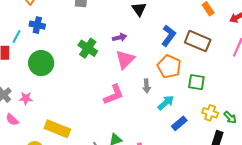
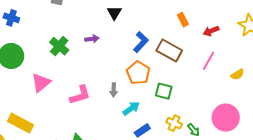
pink triangle: (125, 59) -> (41, 83), moved

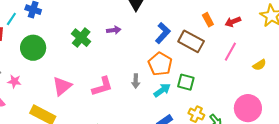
orange rectangle: (183, 20) -> (208, 20), moved
pink triangle: (41, 83) -> (62, 86), moved
cyan arrow: (131, 108) -> (162, 90), moved

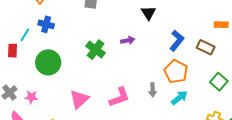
orange rectangle: (208, 20) -> (221, 25), turned -56
brown rectangle: (191, 41) -> (206, 47), size x0.7
green square: (186, 82) -> (219, 82), moved, turned 30

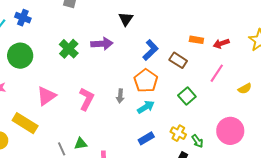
purple arrow: (128, 40) -> (102, 44), size x1.5
pink L-shape: (119, 97) -> (86, 99), turned -50

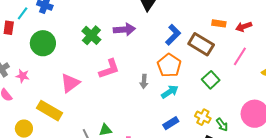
brown rectangle: (178, 60) -> (201, 44), size x1.4
pink L-shape: (86, 99) -> (109, 69), moved, turned 45

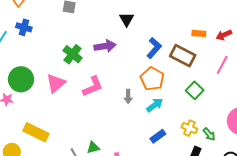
green circle: (43, 43) -> (21, 79), moved
pink triangle: (70, 83) -> (56, 83), moved

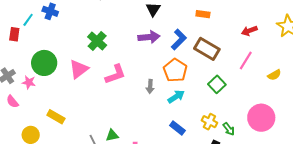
orange rectangle: (199, 33) -> (203, 14), moved
purple arrow: (105, 46) -> (149, 37), moved
yellow rectangle: (36, 132) -> (56, 117), size x0.7
blue rectangle: (158, 136) -> (177, 128), turned 70

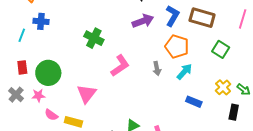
red rectangle: (14, 34) -> (22, 67), moved
pink triangle: (79, 69) -> (87, 94), moved
pink semicircle: (12, 102) -> (51, 115), moved
yellow cross: (209, 122) -> (223, 87), turned 35

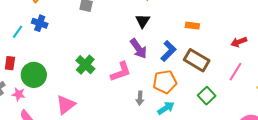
purple arrow: (143, 21) -> (138, 49), turned 60
green cross: (94, 38) -> (85, 65), moved
orange pentagon: (177, 46) -> (165, 82), turned 30
pink L-shape: (120, 66) -> (121, 72), moved

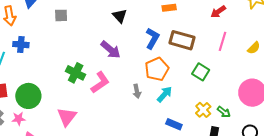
purple arrow: (138, 49) -> (111, 50), moved
pink L-shape: (121, 72) -> (100, 82), moved

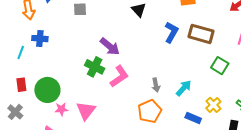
purple arrow: (111, 50) -> (110, 46), moved
orange pentagon: (157, 69) -> (150, 111), moved
yellow cross: (203, 110) -> (213, 105), moved
pink star: (19, 119) -> (61, 109), moved

